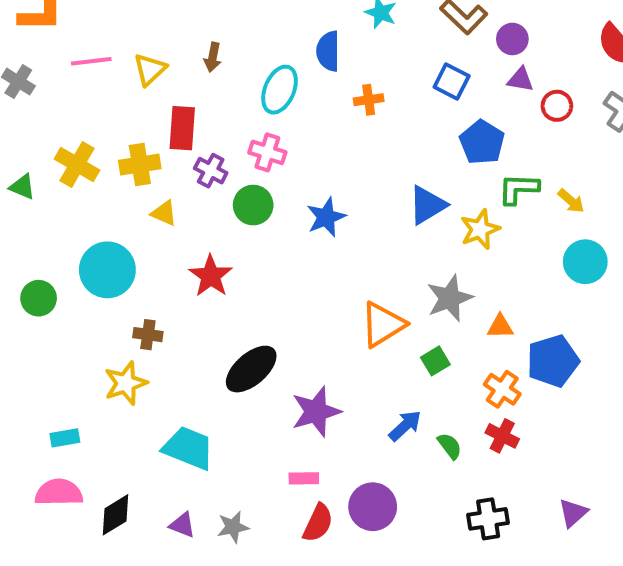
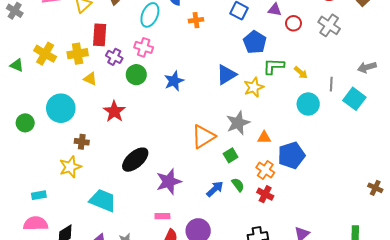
green semicircle: (450, 446) -> (238, 185), moved

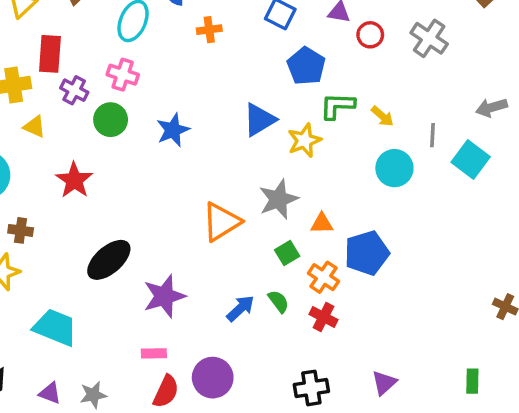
green square: (231, 155) -> (287, 253), moved

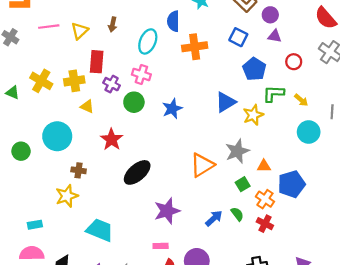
orange cross: (209, 30) -> (195, 47), size x1.6
red circle: (370, 35) -> (294, 62), moved
black ellipse: (109, 260) -> (137, 172), moved

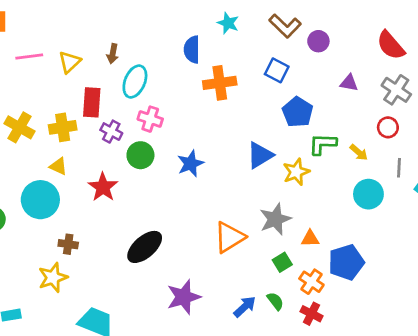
purple triangle: (275, 36) -> (349, 83), moved
cyan ellipse: (148, 41) -> (135, 81), moved
red circle: (294, 62) -> (388, 127), moved
yellow triangle: (87, 106) -> (58, 166), moved
red star: (112, 139) -> (103, 187), moved

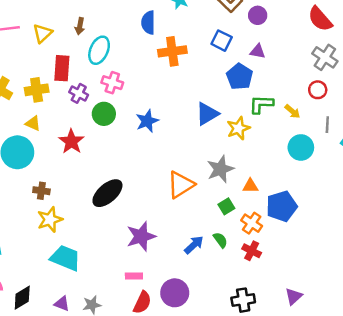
purple triangle: (349, 83) -> (258, 51), moved
yellow star: (53, 278) -> (50, 220), moved

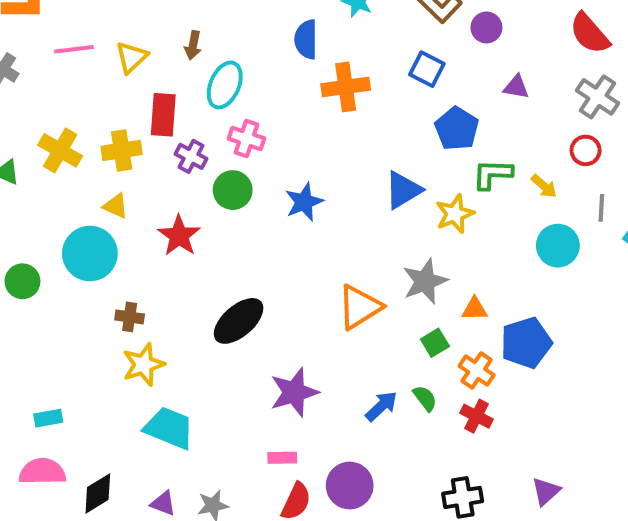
purple triangle: (258, 51) -> (516, 87), moved

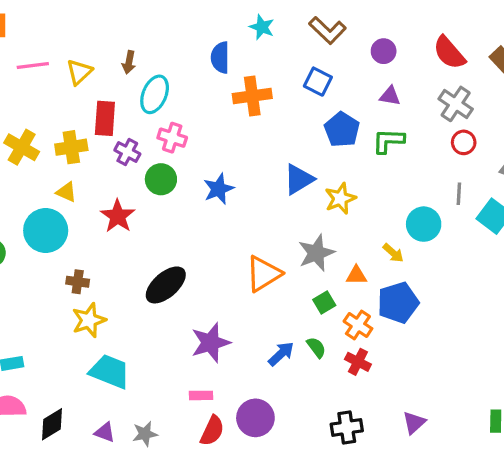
purple circle: (486, 27) -> (384, 51), moved
red circle: (586, 150) -> (464, 142), moved
green L-shape: (492, 174) -> (388, 141), moved
yellow arrow: (544, 186) -> (393, 253), moved

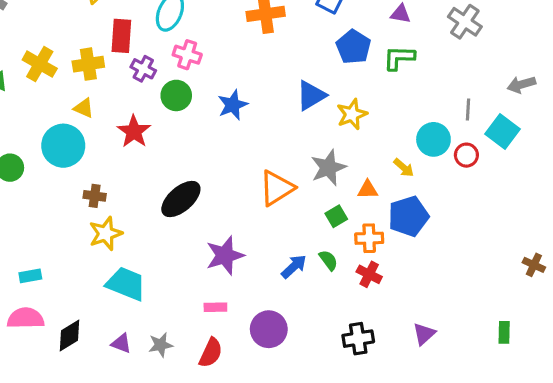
red circle: (464, 142) -> (466, 155), moved
orange cross: (358, 325) -> (369, 238), turned -36
red semicircle: (212, 431) -> (211, 353), moved

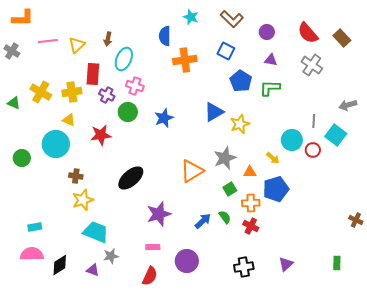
red star: (134, 132) -> (101, 135), turned 30
gray star: (161, 345) -> (111, 256), moved

